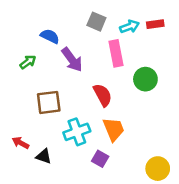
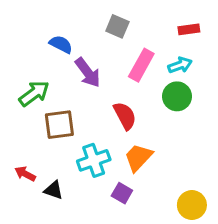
cyan arrow: (130, 26) -> (180, 65), moved
pink rectangle: (116, 53) -> (141, 65), turned 40
green arrow: (28, 62) -> (34, 93), moved, size x1.5
orange trapezoid: (114, 129) -> (138, 157), turned -115

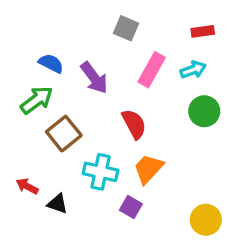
blue semicircle: (61, 44) -> (51, 63), moved
green circle: (177, 96) -> (204, 111), moved
brown square: (59, 125) -> (64, 134), turned -32
cyan cross: (94, 160) -> (101, 172), turned 32

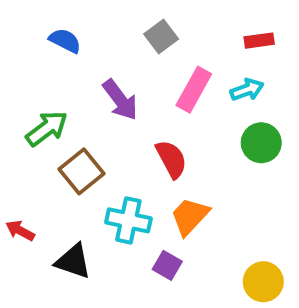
gray square: (126, 28) -> (161, 37), turned 30
blue semicircle: (51, 63) -> (65, 41), moved
red arrow: (27, 186) -> (20, 231), moved
black triangle: (57, 204) -> (73, 261), size x1.4

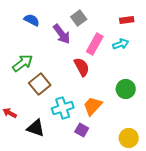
purple arrow: (120, 100) -> (62, 34), moved
green circle: (261, 143) -> (126, 89), moved
red semicircle: (171, 159) -> (82, 67), moved
cyan cross: (128, 220) -> (63, 108), turned -30

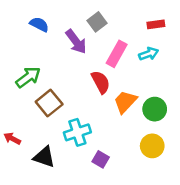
orange trapezoid: (93, 106) -> (125, 102), moved
yellow circle: (129, 138) -> (152, 146), moved

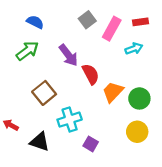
purple arrow: (76, 42) -> (68, 55), moved
pink rectangle: (117, 54) -> (112, 29), moved
green arrow: (28, 77) -> (27, 51), moved

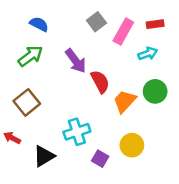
brown square: (44, 93) -> (27, 102), moved
green circle: (139, 98) -> (155, 91), moved
yellow circle: (137, 132) -> (132, 145), moved
black triangle: (40, 142) -> (44, 156), turned -50

